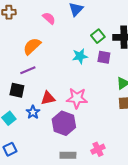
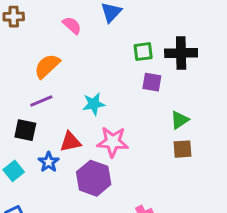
green square: (98, 36) -> (143, 52), turned 32
cyan star: (80, 56) -> (94, 104), moved

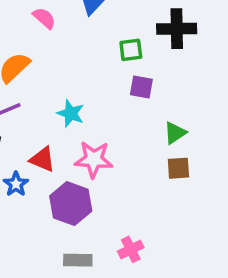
black cross: (181, 53) -> (177, 29), moved
cyan star: (94, 104) -> (71, 113), turned 30
red triangle: (70, 142) -> (42, 159), turned 35

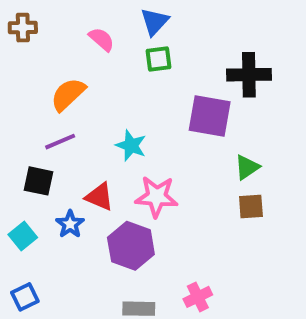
black cross: (177, 29) -> (249, 75), moved
green square: (131, 50) -> (159, 59), moved
purple square: (141, 87) -> (210, 116), size x1.6

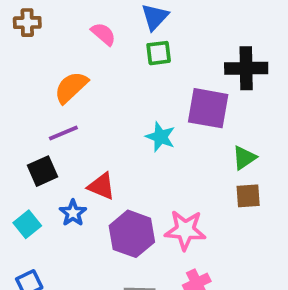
cyan star: (131, 145) -> (161, 137), moved
black square: (39, 181) -> (42, 171), turned -36
pink star: (157, 197) -> (185, 230), moved

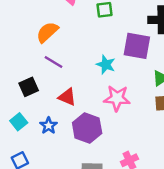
purple line: (63, 133) -> (54, 62), moved, turned 54
blue star: (73, 213) -> (49, 126), moved
pink star: (185, 230) -> (117, 98), moved

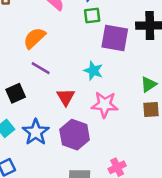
purple square: (137, 46) -> (115, 38), moved
red triangle: (67, 97) -> (66, 97), moved, turned 36
blue star: (49, 126) -> (36, 132), size x1.5

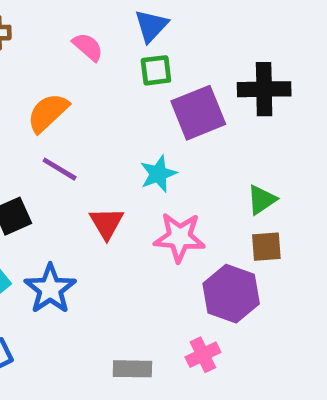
purple square: (115, 38) -> (198, 113), turned -32
cyan star: (93, 71) -> (158, 174), turned 30
purple hexagon: (75, 135) -> (231, 294), moved

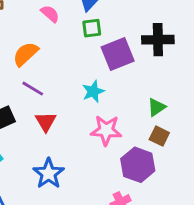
red triangle: (107, 223) -> (46, 122), moved
brown square: (266, 247) -> (159, 136), turned 30
blue star: (50, 289) -> (49, 173), moved

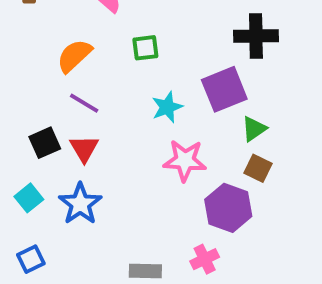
green square: (92, 28) -> (145, 48), moved
purple square: (118, 54) -> (224, 89), moved
red triangle: (46, 122) -> (84, 149), moved
blue star: (49, 173) -> (80, 204), moved

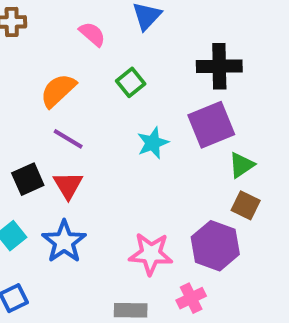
black cross: (256, 36) -> (219, 66), moved
green square: (145, 48) -> (131, 82), turned -32
pink star: (185, 160) -> (151, 254), moved

